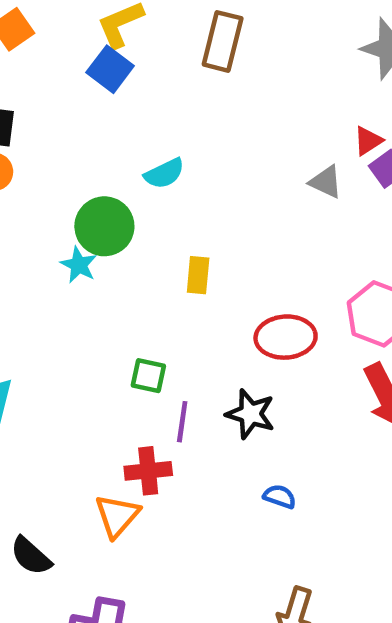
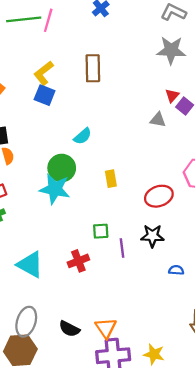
cyan star: (79, 265) -> (55, 189), size x1.8
red cross: (148, 471) -> (78, 261), moved
orange triangle: (117, 516) -> (106, 328), moved

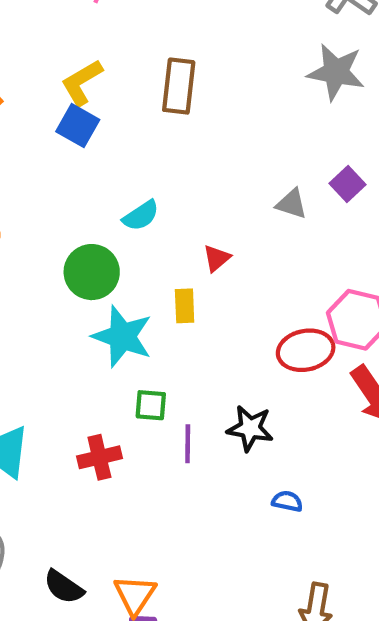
red triangle: (172, 96) -> (217, 258), moved
cyan star: (55, 189) -> (122, 336), moved
red ellipse: (159, 196) -> (306, 350), moved

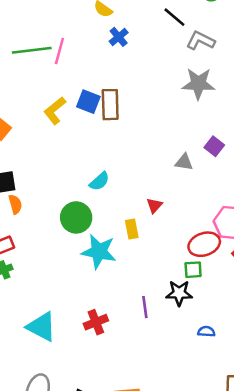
blue square: (78, 126) -> (88, 102), moved
red triangle: (217, 258) -> (154, 205), moved
green square: (151, 405) -> (193, 270), moved

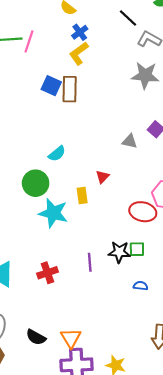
yellow L-shape: (55, 111) -> (79, 53), moved
red ellipse: (204, 244) -> (143, 212), turned 30
green square: (193, 270) -> (137, 249), moved

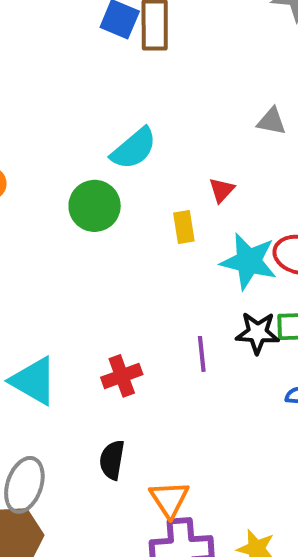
cyan semicircle: (57, 154) -> (134, 149), size x1.4
cyan star: (53, 213) -> (249, 261), moved
black semicircle: (36, 337) -> (112, 460), moved, turned 72

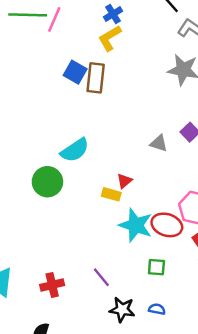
yellow rectangle: (184, 227) -> (111, 194), moved, turned -72
black star: (258, 333) -> (122, 310), moved
purple line: (202, 354) -> (101, 277), turned -40

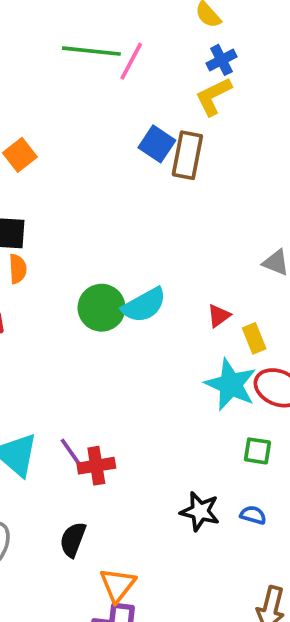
cyan semicircle: (75, 150) -> (144, 305), moved
yellow rectangle: (111, 194) -> (254, 338), moved, turned 48
purple line: (101, 277) -> (71, 453), moved

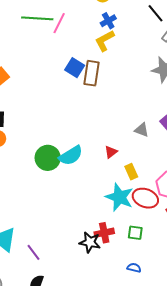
red triangle: (219, 316) -> (111, 152), moved
purple line: (71, 453) -> (34, 252), moved
red cross: (96, 466) -> (104, 233), moved
black star: (200, 511) -> (90, 242), moved

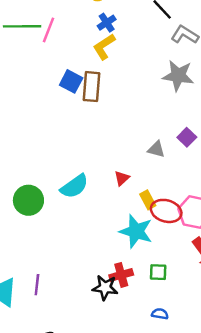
green circle: (48, 158) -> (28, 200), moved
red ellipse: (145, 198) -> (166, 211), moved
purple line: (34, 252) -> (37, 285), moved, turned 48

